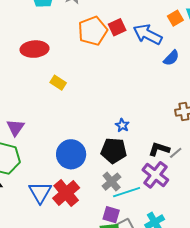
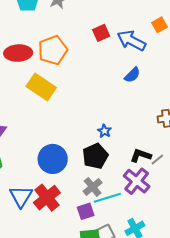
orange pentagon: (93, 31) -> (53, 50), moved
blue semicircle: (171, 58) -> (132, 75), moved
yellow rectangle: (58, 83) -> (41, 87), size x1.8
black pentagon: (114, 151) -> (95, 156), turned -30
purple square: (111, 215) -> (86, 211), moved, turned -36

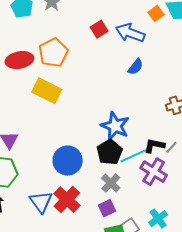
blue star: (104, 131) -> (115, 126), size x2.0
cyan line: (107, 198) -> (133, 156), moved

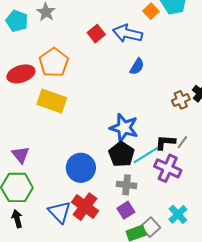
gray cross: (111, 183) -> (127, 185), turned -30

